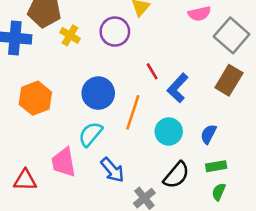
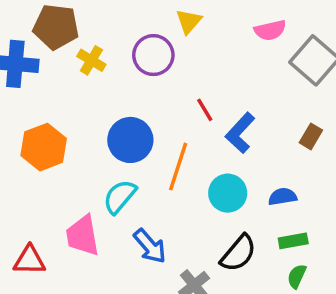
brown rectangle: (229, 80) -> (311, 136), moved, size x0.6
blue semicircle: (208, 134) -> (283, 197), turned 54

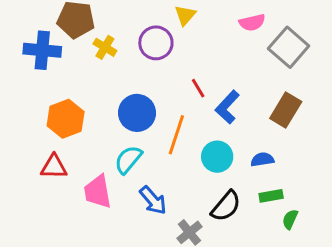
brown rectangle: (311, 136) -> (286, 110), size x1.6
red triangle: (29, 260) -> (54, 167), moved
green semicircle: (297, 276) -> (290, 219), moved

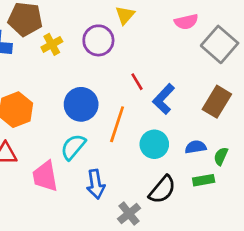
yellow cross: (105, 47) -> (52, 44), turned 30
blue arrow: (153, 200) -> (96, 184), turned 32
green semicircle: (290, 219) -> (221, 156), moved

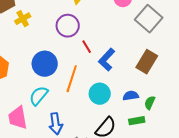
purple circle: (98, 40) -> (68, 26), moved

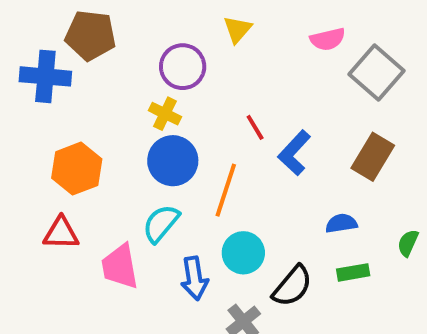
yellow cross: (23, 19) -> (165, 114), moved, turned -35
purple circle: (68, 26) -> (183, 67), moved
cyan circle: (100, 94) -> (243, 253), moved
green semicircle: (150, 103) -> (408, 243), moved

